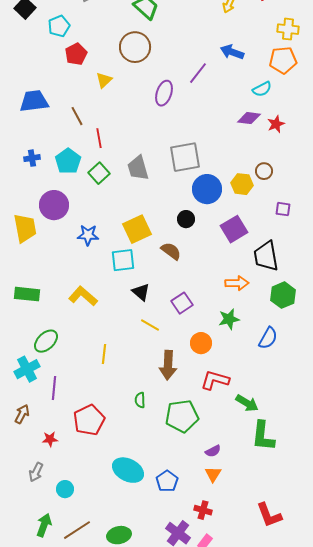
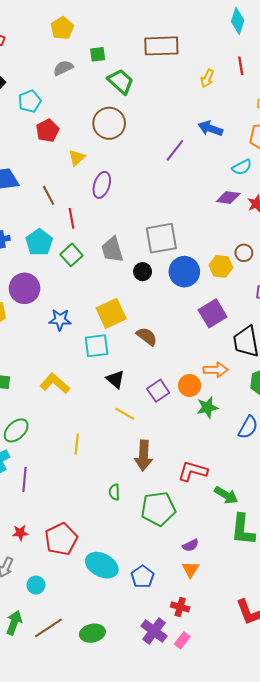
purple ellipse: (164, 93) -> (102, 185), moved
black circle: (186, 219) -> (143, 272), moved
orange circle: (201, 343) -> (190, 385), moved
red pentagon: (89, 420) -> (61, 539), moved

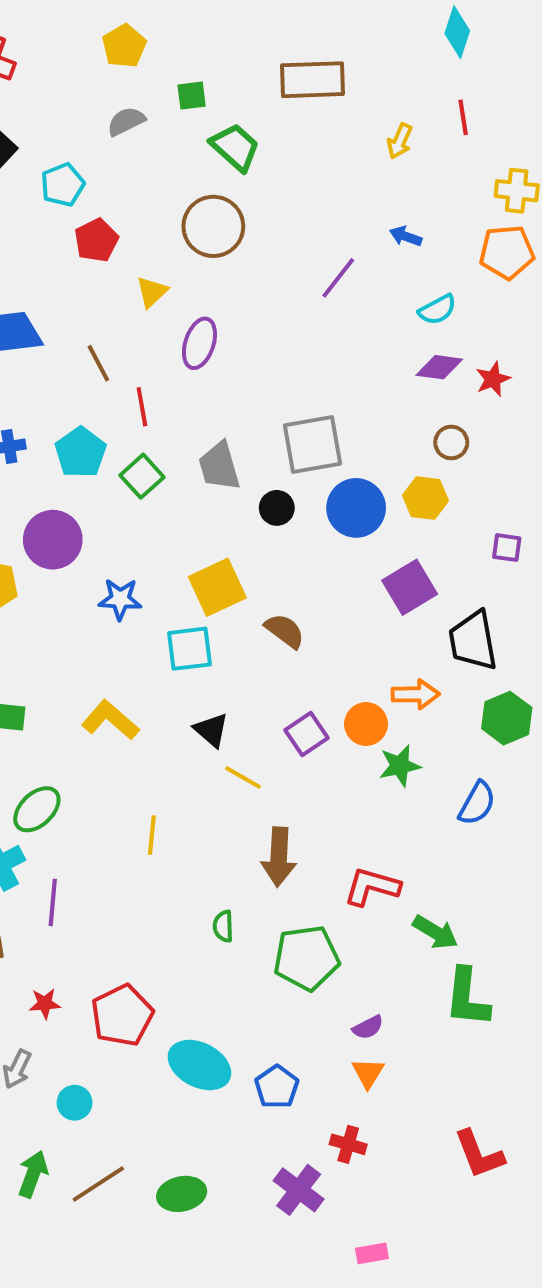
blue arrow: (210, 128) -> (406, 236), size x0.7
cyan semicircle: (242, 167) -> (437, 310), moved
brown circle: (244, 253) -> (451, 442), moved
black triangle: (115, 379) -> (211, 730), moved
pink rectangle: (182, 640) -> (372, 1253), moved, turned 42

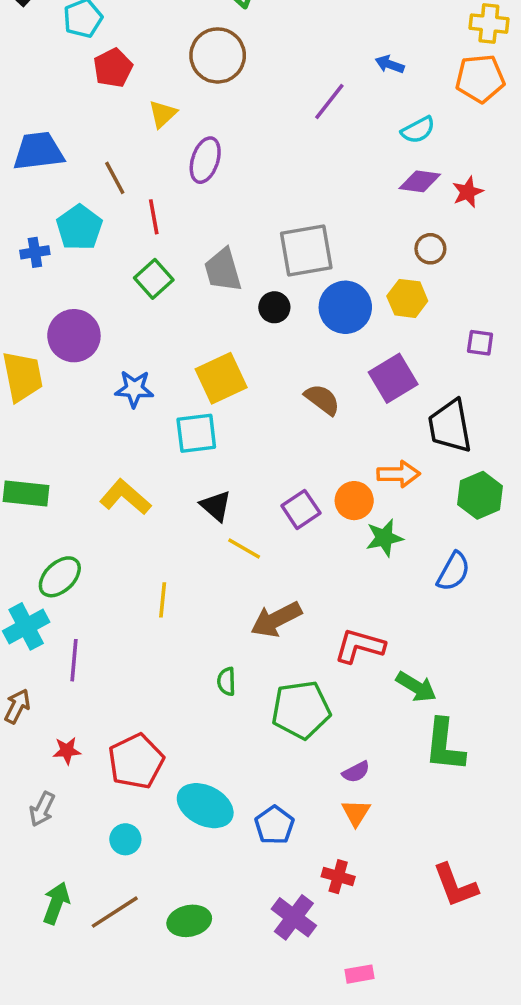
cyan pentagon: (81, 452) -> (79, 227), moved
brown semicircle: (285, 631) -> (322, 400), moved
brown arrow: (279, 857) -> (276, 619), turned 60
cyan circle: (75, 1103) -> (125, 839), moved

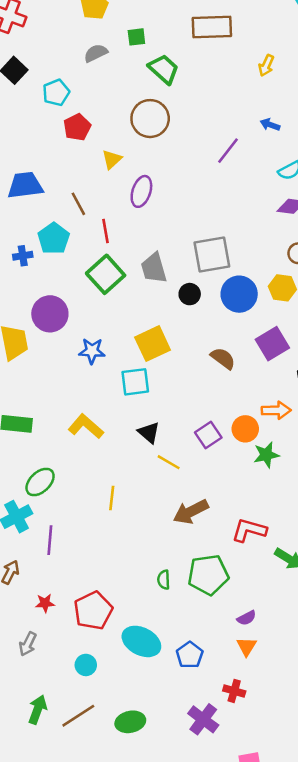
green square: (154, 279) -> (106, 274), size x1.4
green semicircle: (226, 681) -> (164, 580), moved

